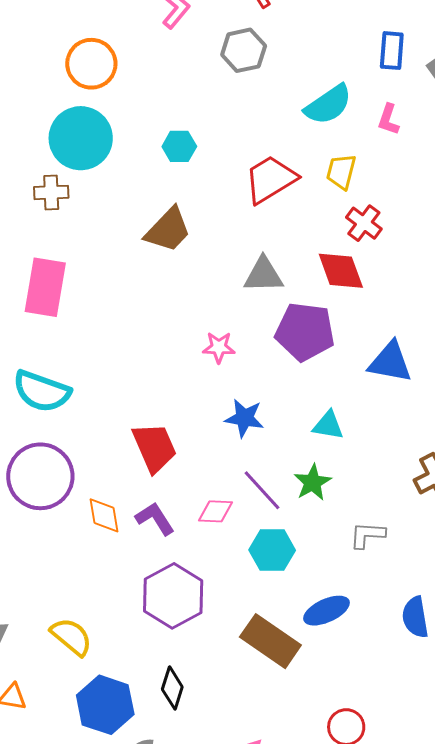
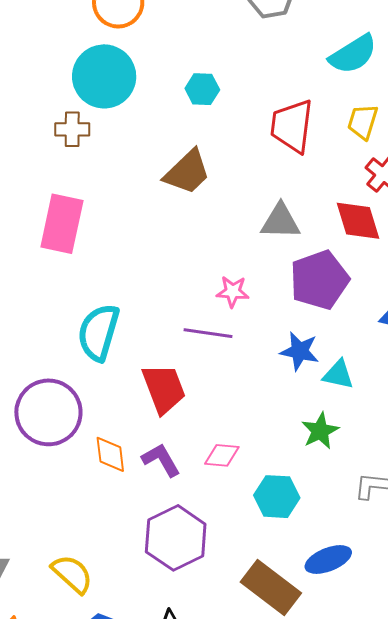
red trapezoid: (270, 179) -> (292, 126), turned -54
purple pentagon: (305, 332) -> (319, 280), turned -30
cyan semicircle: (42, 391) -> (98, 332), moved, turned 84
blue star: (244, 418) -> (300, 351), moved
purple line: (262, 490) -> (208, 333), moved, turned -42

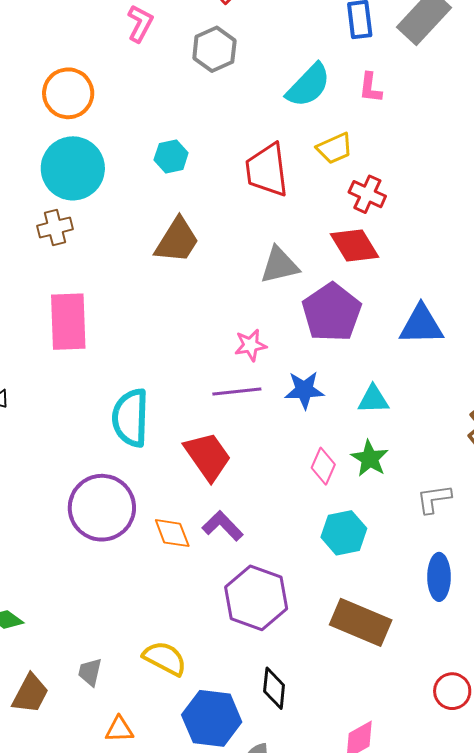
yellow trapezoid: (363, 122) -> (335, 148), turned -117
blue star: (300, 351) -> (304, 390), moved
pink diamond: (222, 455) -> (323, 466), moved, turned -57
blue ellipse: (328, 560) -> (439, 577), moved, turned -54

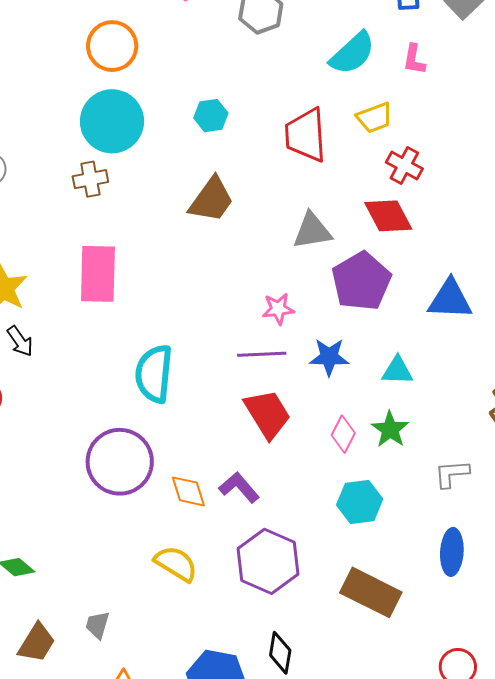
red trapezoid: (208, 456) -> (267, 414), moved
yellow semicircle: (165, 658) -> (176, 564), moved

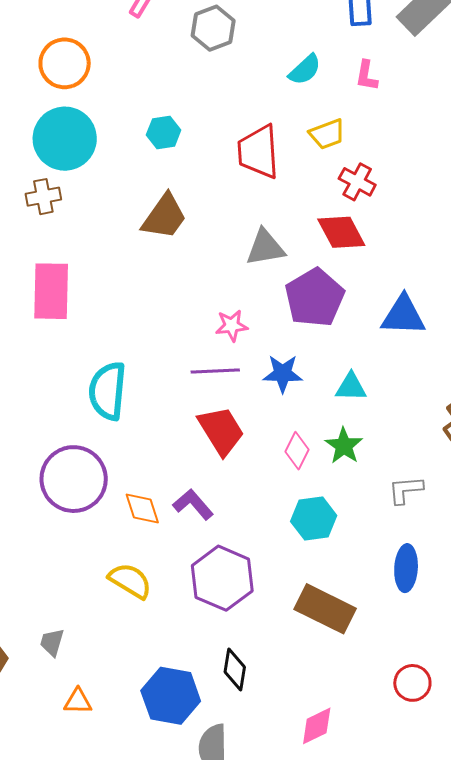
cyan semicircle: (352, 53) -> (305, 70), size x0.7

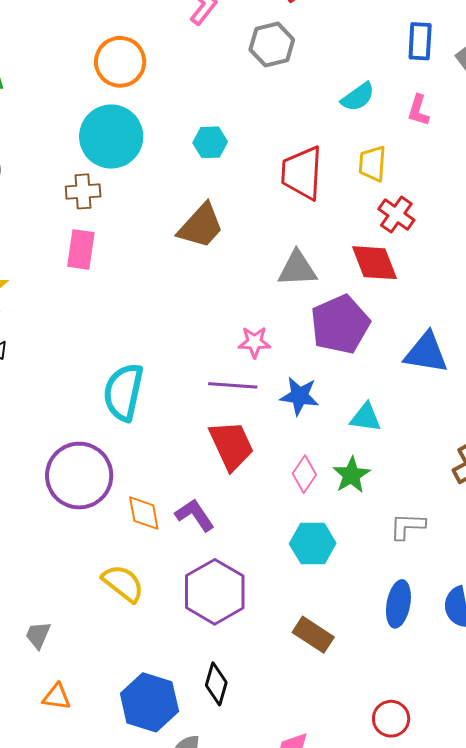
yellow trapezoid: (327, 134) -> (372, 164), turned 108
pink rectangle: (51, 291) -> (81, 249), moved, size x0.7
brown rectangle: (325, 609) -> (313, 635), size x0.7

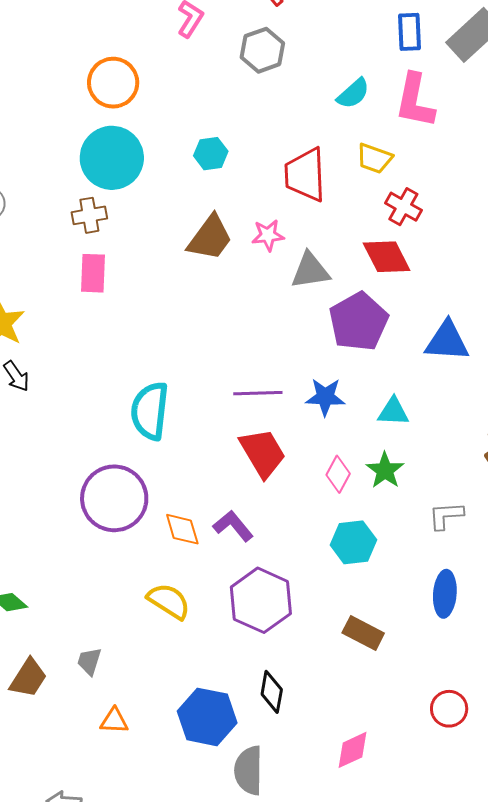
pink L-shape: (418, 110) -> (415, 101), size x1.8
yellow trapezoid: (372, 164) -> (374, 158), turned -69
pink star: (254, 342) -> (268, 235), moved

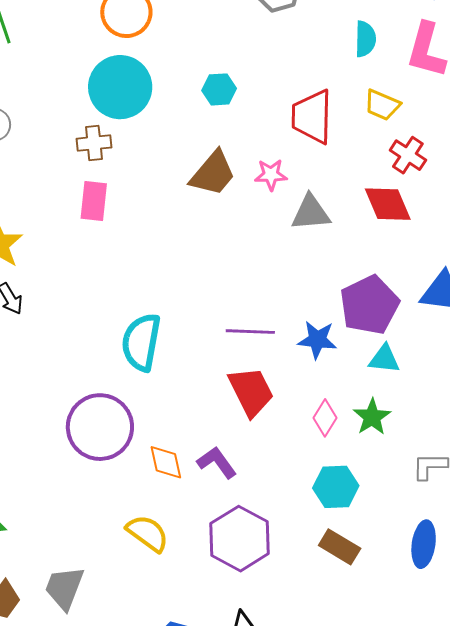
cyan semicircle: (353, 94) -> (365, 39), turned -51
purple pentagon: (359, 322) -> (369, 305), moved
brown rectangle: (363, 633) -> (340, 547), moved
gray trapezoid: (89, 661) -> (64, 588), size x1.6

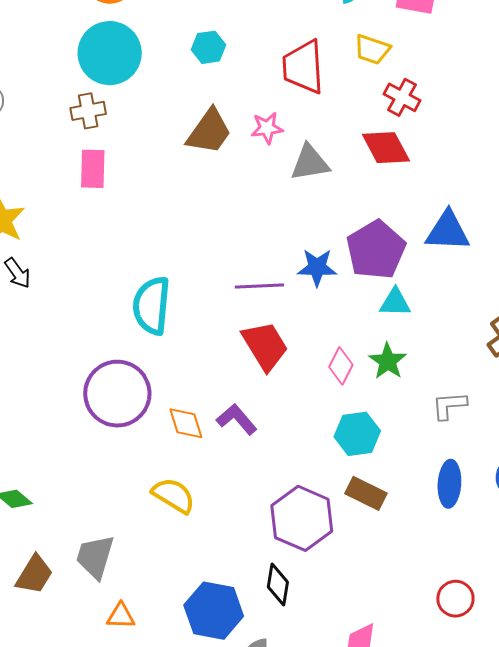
blue star: (317, 340) -> (317, 267), moved
purple hexagon: (240, 539) -> (302, 518), moved

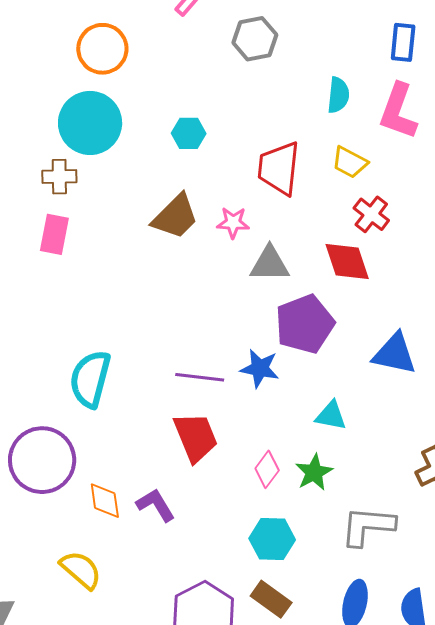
purple pentagon: (376, 250) -> (305, 324), moved
gray L-shape: (449, 406) -> (368, 526), size x1.5

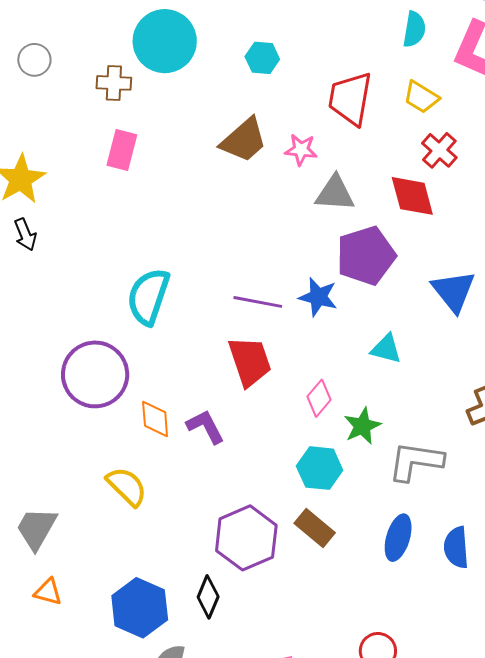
brown cross: (59, 177) -> (114, 83), moved
blue triangle: (394, 354) -> (454, 291), turned 36
green star: (314, 472) -> (362, 426), moved

